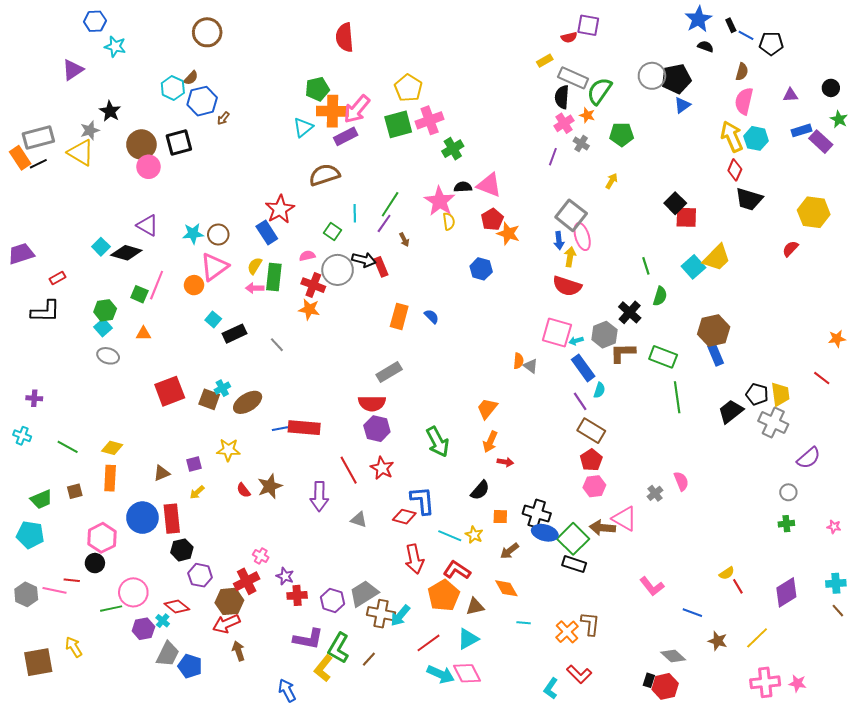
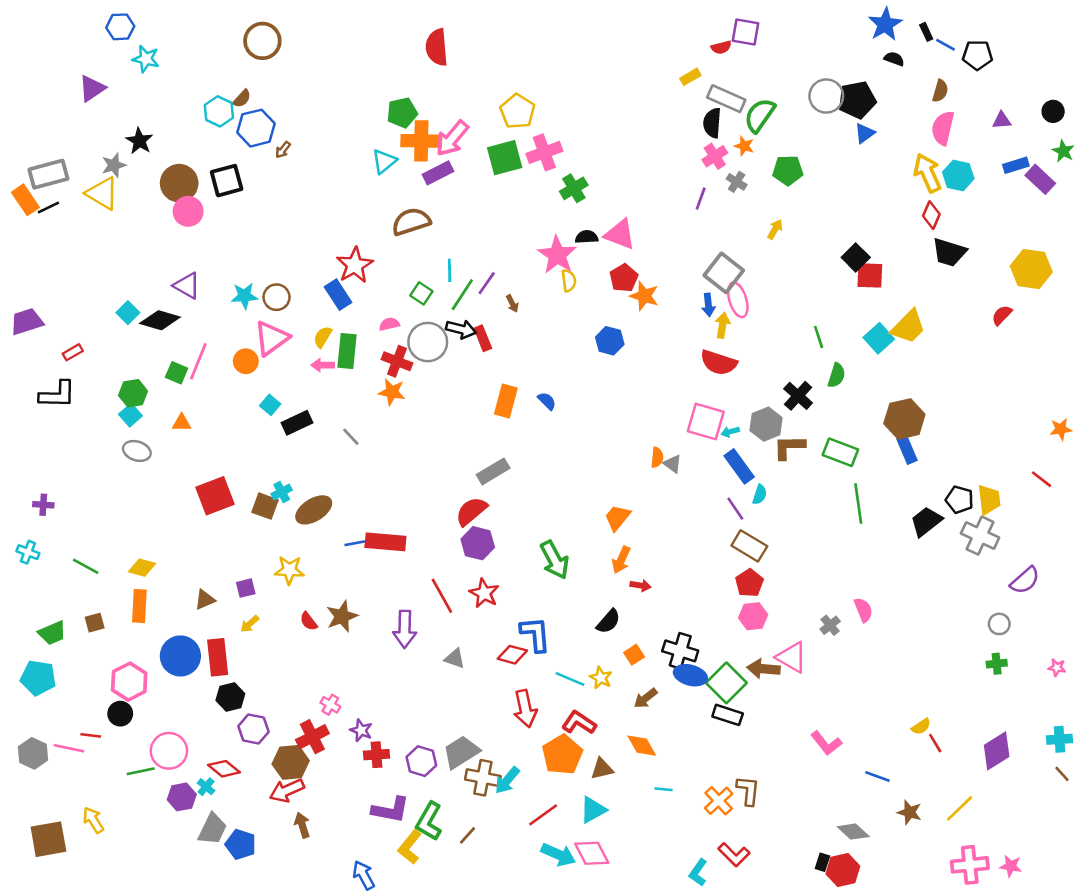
green line: (390, 204) -> (462, 295), moved
red semicircle: (372, 403) -> (471, 511), turned 140
orange square: (500, 517) -> (634, 655), turned -35

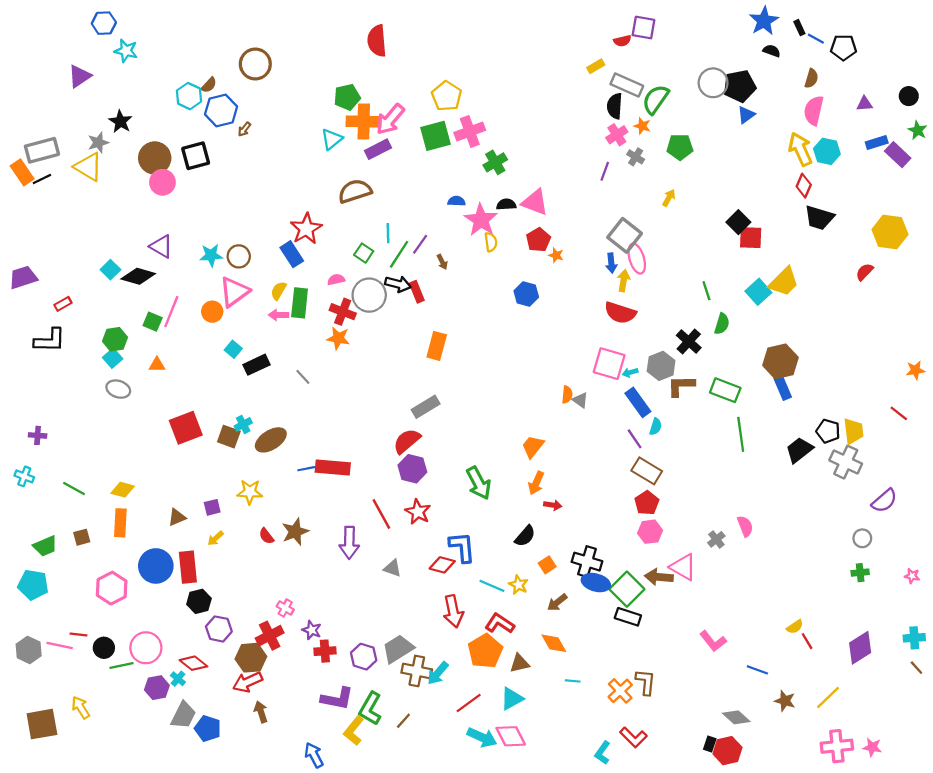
brown circle: (262, 41) -> (255, 64), moved
orange star: (644, 296) -> (556, 255), size x0.6
blue semicircle: (547, 401) -> (457, 201), moved, turned -42
black circle: (120, 714) -> (104, 648), moved

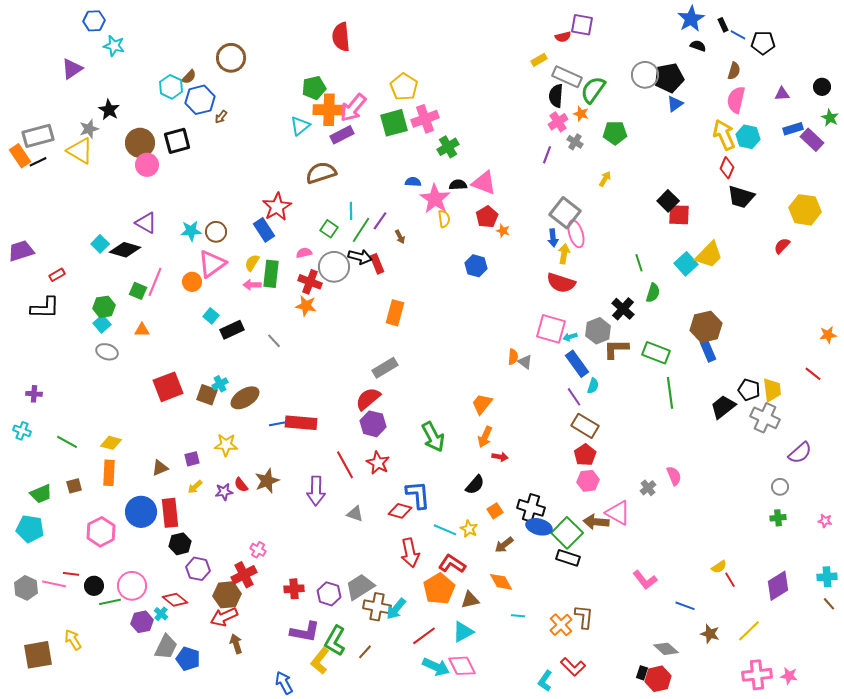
purple star: (312, 630) -> (224, 492), moved, turned -30

